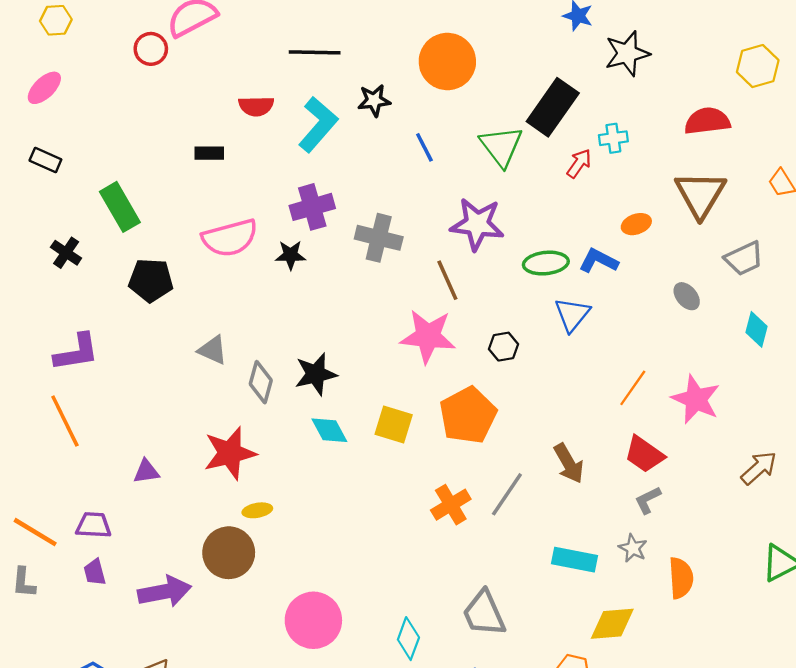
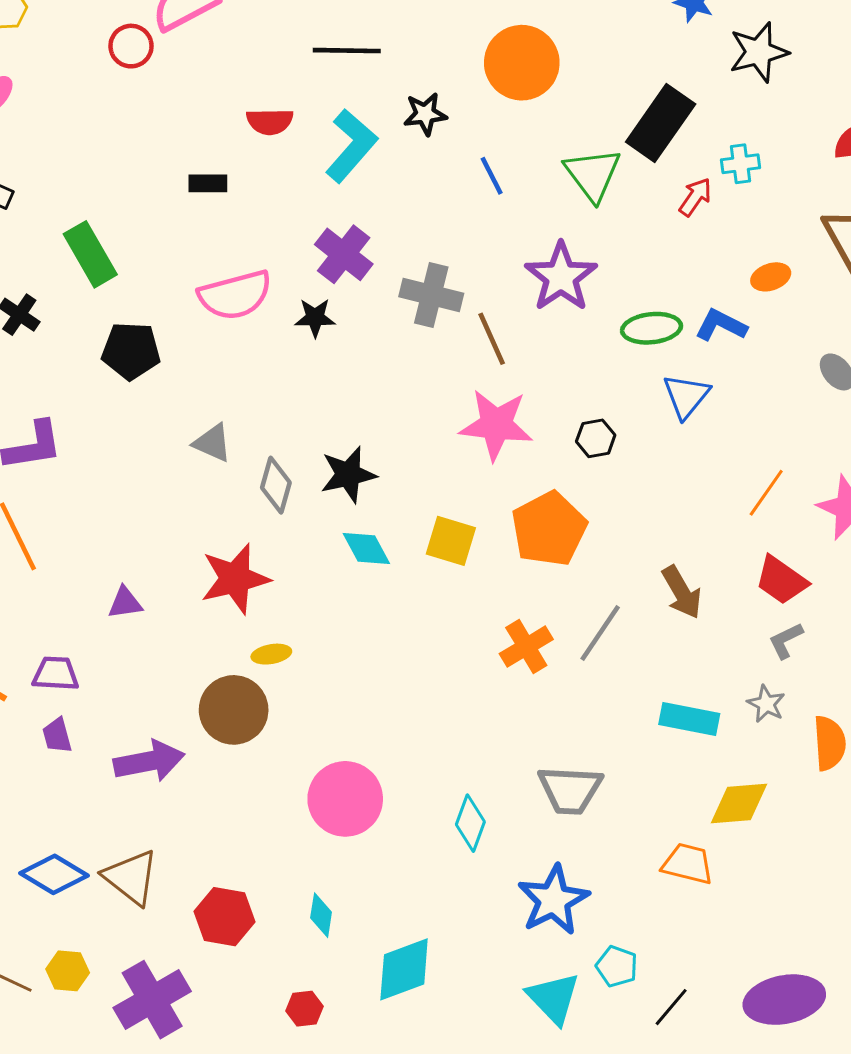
purple cross: (312, 207) -> (344, 254), turned -36
purple star: (477, 224) -> (561, 277), turned 30
brown line: (447, 280) -> (492, 339), moved
gray trapezoid: (484, 613) -> (570, 790), turned -63

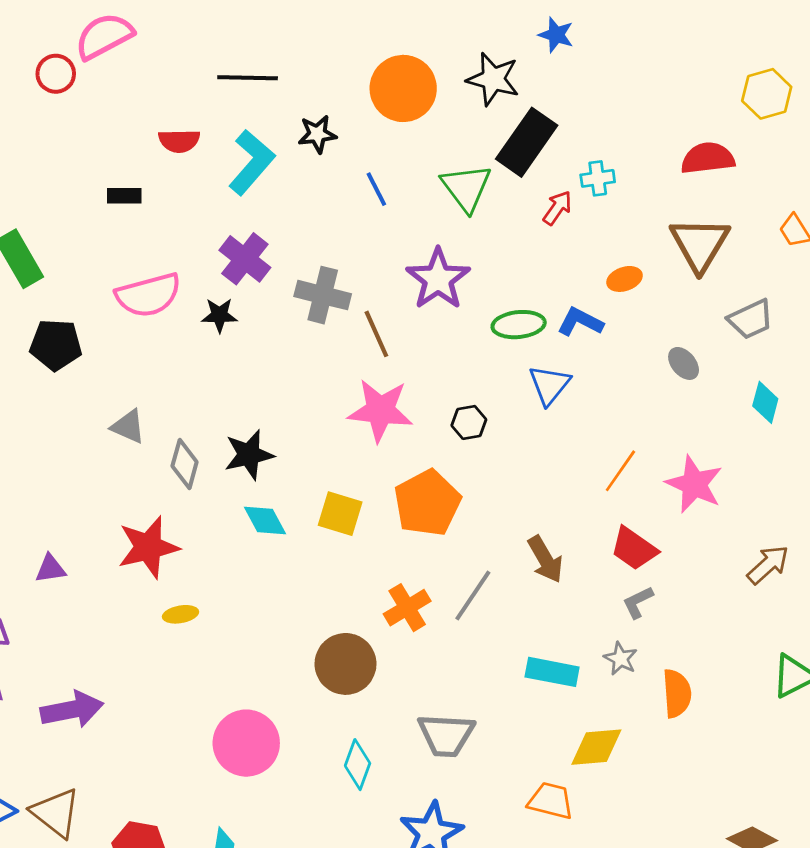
black star: (759, 52) -> (493, 79), moved, turned 30
brown circle: (234, 710) -> (345, 664), moved

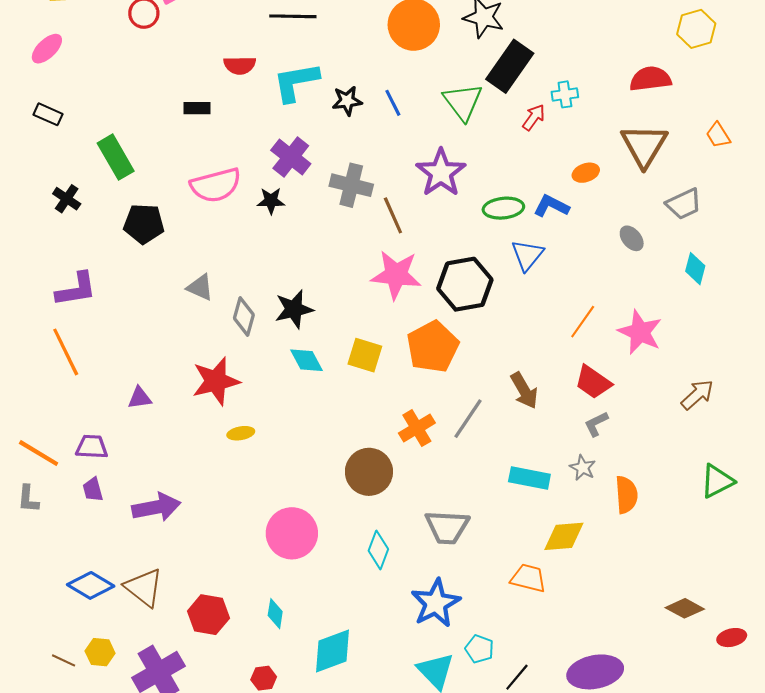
black star: (317, 134) -> (347, 101), moved
cyan L-shape: (252, 162) -> (296, 82), turned -141
black hexagon: (469, 422) -> (465, 284), size x2.0

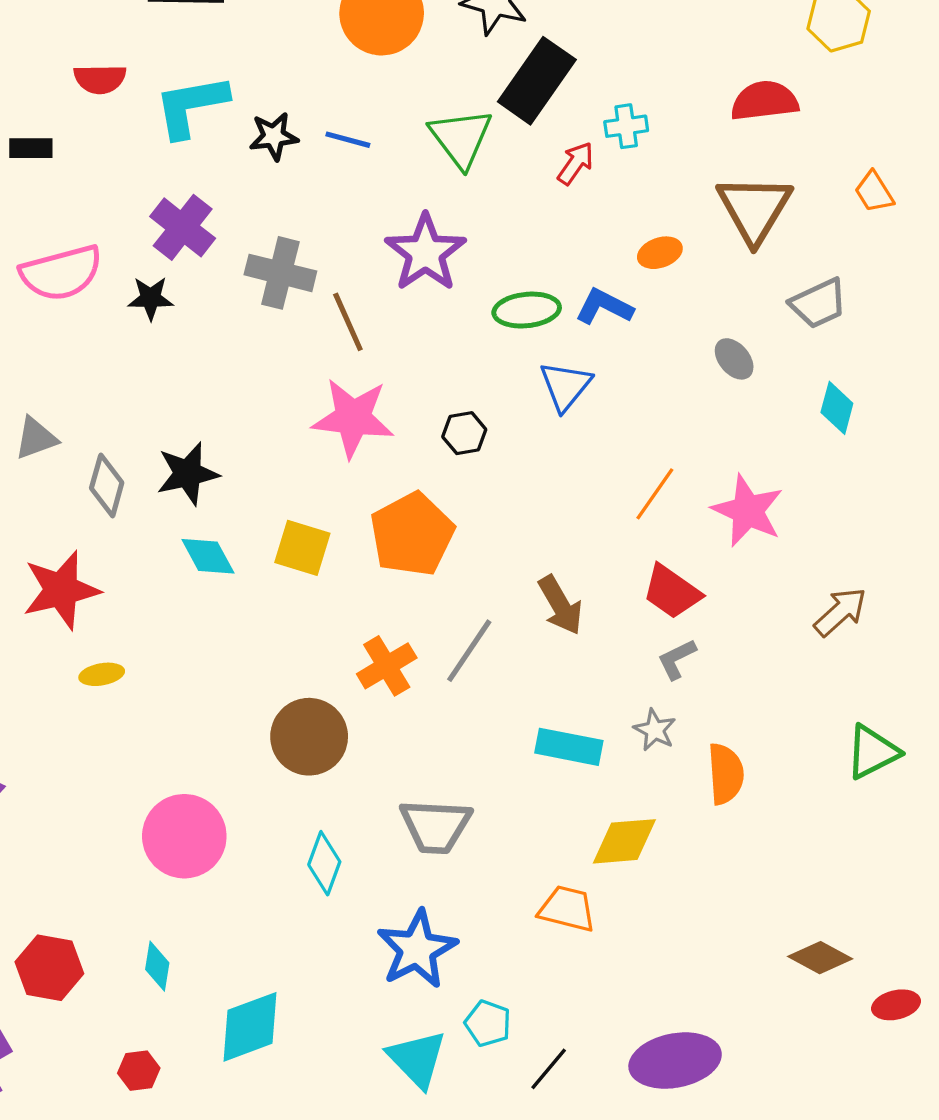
blue line: (393, 103) -> (348, 140), turned -48
black hexagon: (465, 284) -> (464, 433), size x0.5
gray triangle: (200, 287) -> (36, 438), turned -44

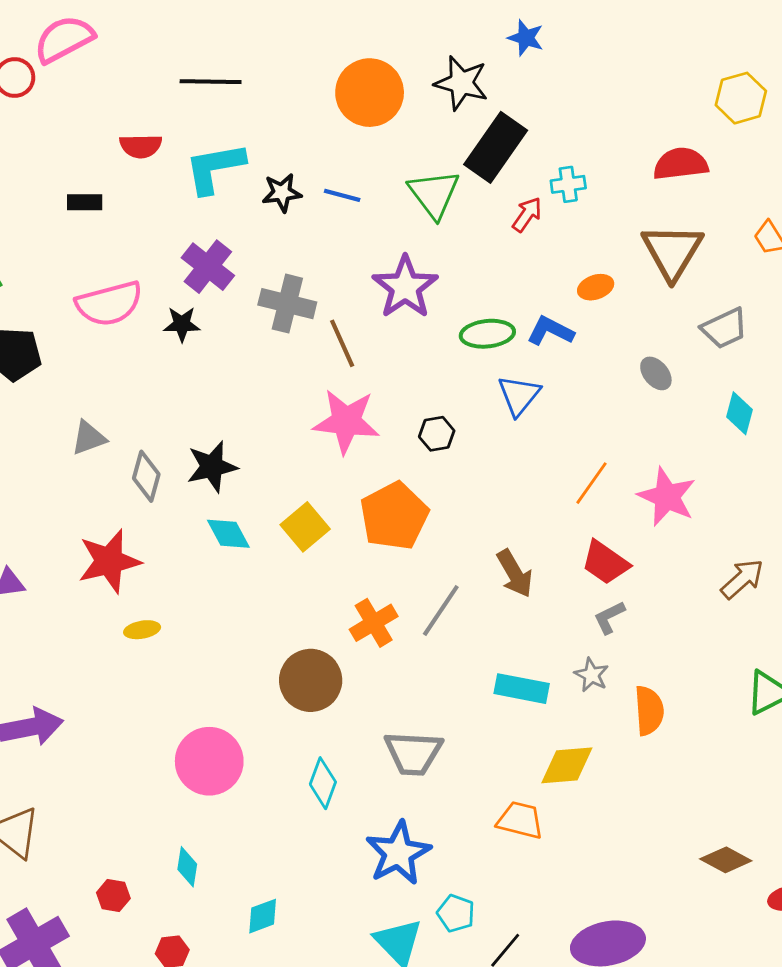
yellow square: (302, 548) -> (305, 527), turned 33
red hexagon: (49, 968) -> (113, 896), moved, size x0.6
cyan diamond: (250, 1027) -> (263, 916), size x0.6

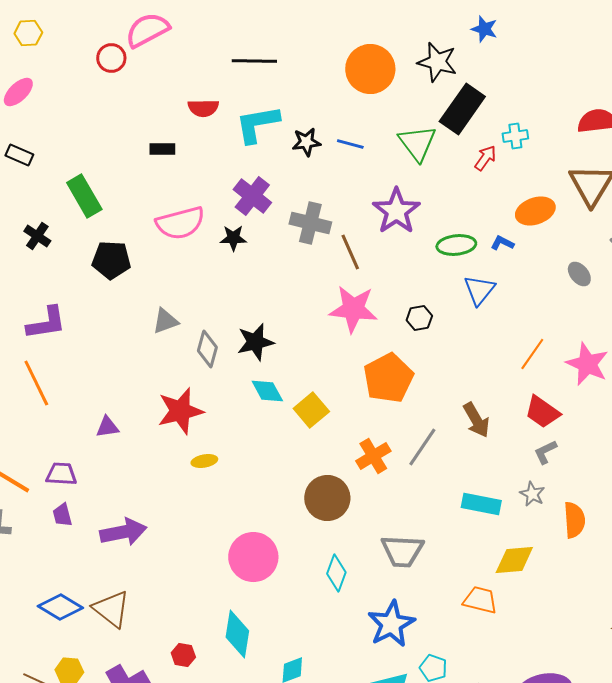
orange ellipse: (596, 287) -> (535, 211), size x1.5
blue L-shape: (550, 331) -> (502, 243), size x0.7
yellow square: (305, 527) -> (311, 410), moved
cyan diamond: (187, 867) -> (237, 634), size x1.6

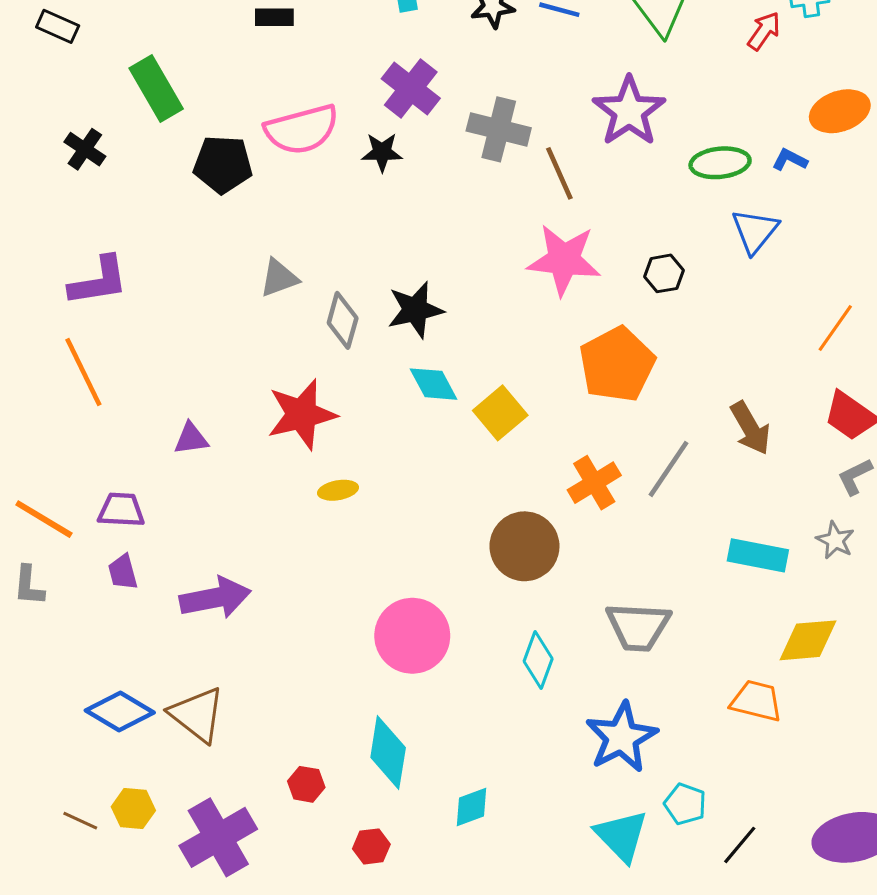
black pentagon: (111, 260) -> (223, 164), moved

